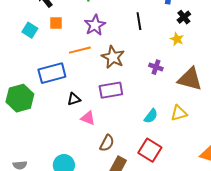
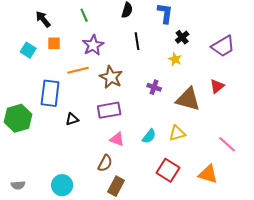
blue rectangle: (52, 73) -> (50, 93), turned -68
pink triangle: (88, 118) -> (117, 139), moved
red square: (150, 150) -> (168, 170), moved

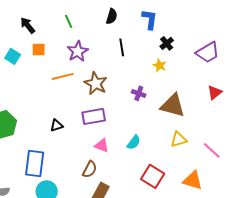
red triangle: (217, 86) -> (215, 92), moved
blue rectangle: (50, 93) -> (35, 163), moved
yellow triangle: (177, 133) -> (179, 139), moved

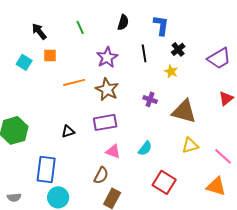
black line: (122, 47) -> (144, 53), moved
purple star: (78, 51) -> (107, 57), moved
orange triangle: (193, 180) -> (216, 186), moved

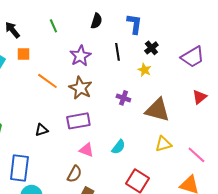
orange line: (74, 82) -> (47, 81), turned 50

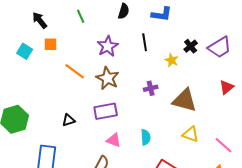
blue L-shape: (134, 24) -> (162, 14), turned 90
black cross: (151, 48) -> (191, 46), moved
purple cross: (123, 98) -> (151, 88), turned -32
yellow triangle: (163, 144) -> (191, 134), turned 36
cyan semicircle: (118, 147) -> (146, 137), turned -42

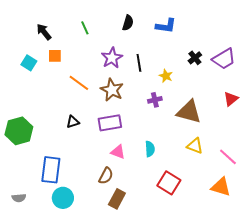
black line: (145, 42) -> (139, 63), moved
yellow star: (172, 60) -> (166, 76), moved
black triangle: (69, 120) -> (73, 122), moved

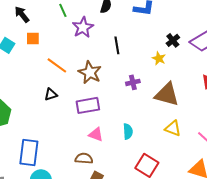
purple star: (112, 58) -> (83, 27), moved
yellow star: (166, 76) -> (159, 58), moved
black triangle: (73, 122) -> (51, 94), moved
brown semicircle: (106, 176) -> (84, 158), turned -114

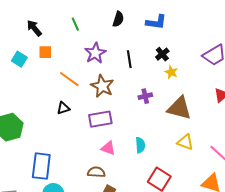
purple star: (83, 27) -> (95, 53), moved
black cross: (173, 40) -> (162, 54), moved

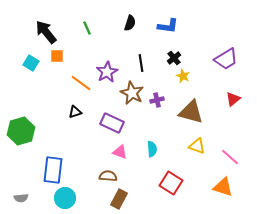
black arrow: (34, 28) -> (46, 32), size x1.4
purple star: (95, 53) -> (107, 72), moved
brown star: (102, 86) -> (132, 93), moved
purple rectangle: (100, 119) -> (112, 123), turned 35

